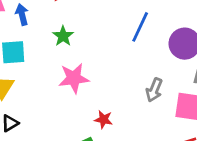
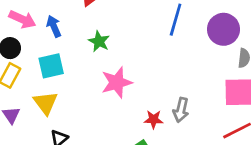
gray arrow: (154, 90) -> (181, 110), moved

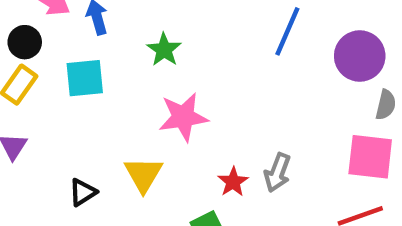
yellow triangle: (45, 103) -> (143, 174), moved
red star: (154, 119) -> (233, 182), turned 30

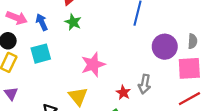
green star: (164, 50) -> (73, 22), moved
purple circle: (360, 56) -> (165, 47), moved

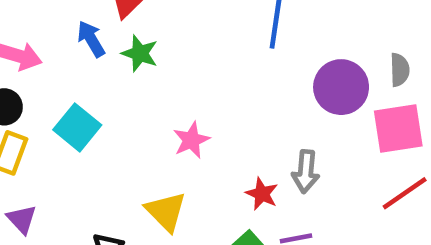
blue arrow: (42, 22) -> (91, 39), moved
cyan square: (41, 54) -> (77, 127), turned -30
pink star: (93, 65) -> (191, 140), size x0.7

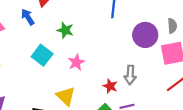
green star: (140, 53) -> (65, 30), moved
cyan square: (77, 127) -> (42, 55), moved

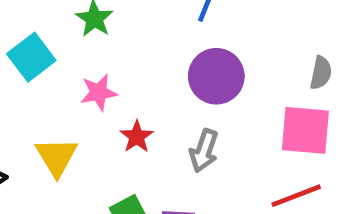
purple circle: (145, 35) -> (216, 76), moved
red star: (110, 86) -> (137, 137), moved

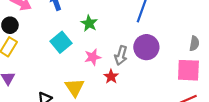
gray arrow: (204, 151) -> (121, 55), moved

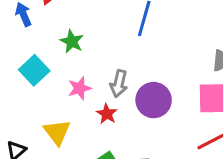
purple circle: (146, 47) -> (154, 100), moved

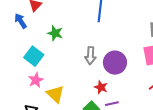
pink star: (80, 88) -> (36, 80), moved
red star: (107, 114) -> (101, 87), moved

